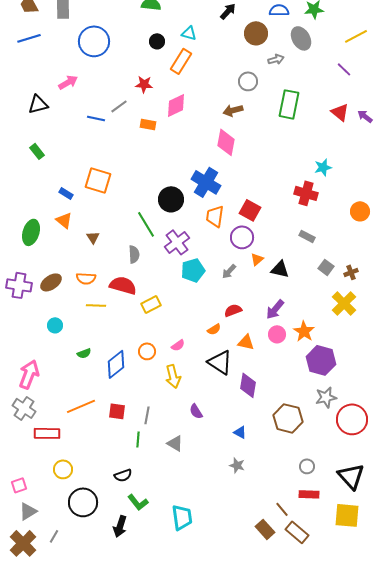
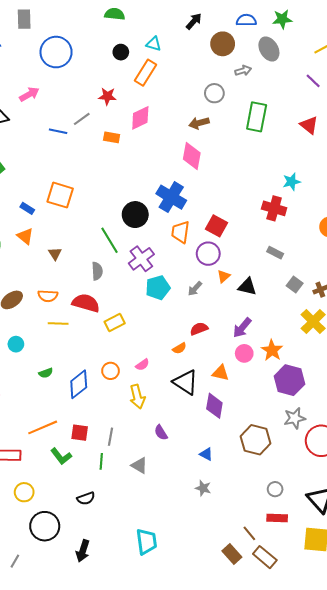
orange triangle: (246, 342) -> (221, 373), moved
green L-shape: (138, 502) -> (61, 456), moved

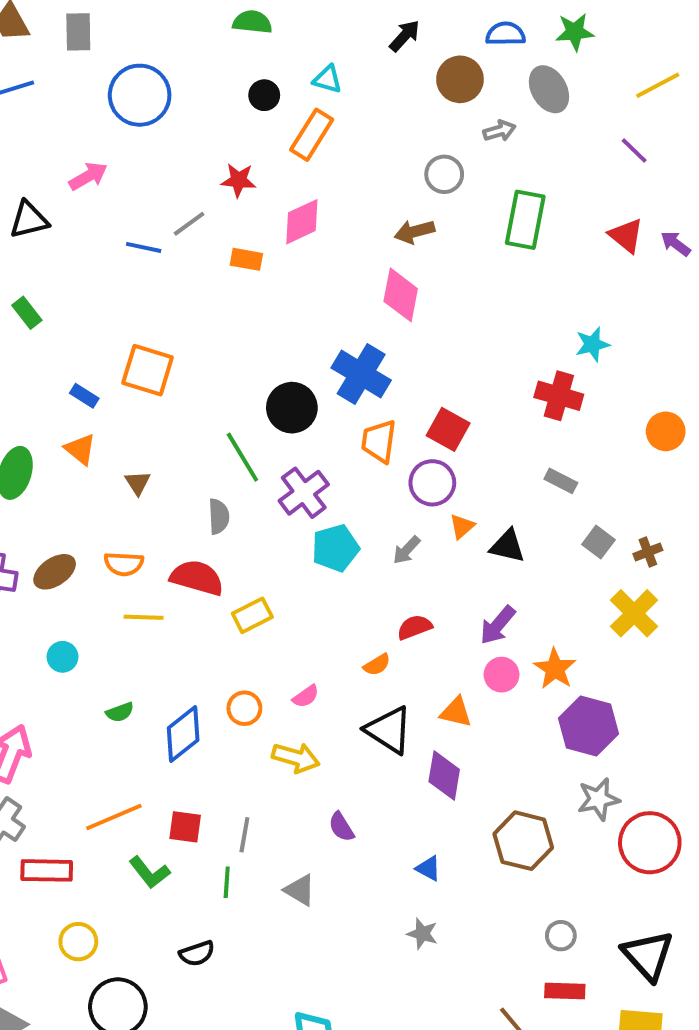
yellow arrow: (137, 397) -> (296, 758), turned -60

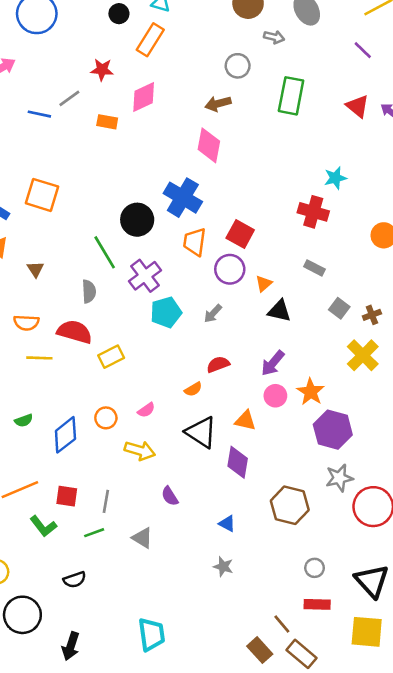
gray arrow: (500, 131) -> (274, 37), turned 30
orange triangle: (462, 526) -> (264, 284), moved
green line: (227, 882) -> (94, 533), turned 66

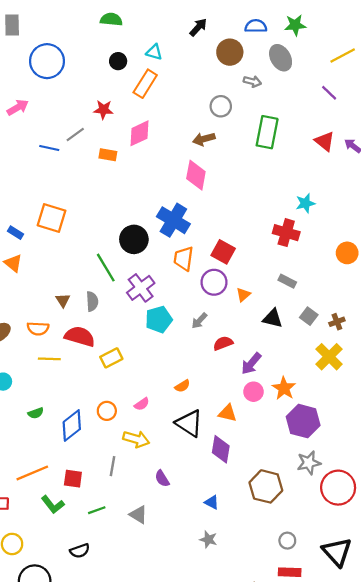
brown triangle: (35, 269) -> (63, 300), moved
black triangle: (279, 311) -> (273, 318), moved
red semicircle: (218, 364) -> (223, 343), moved
gray line: (106, 501) -> (112, 466), moved

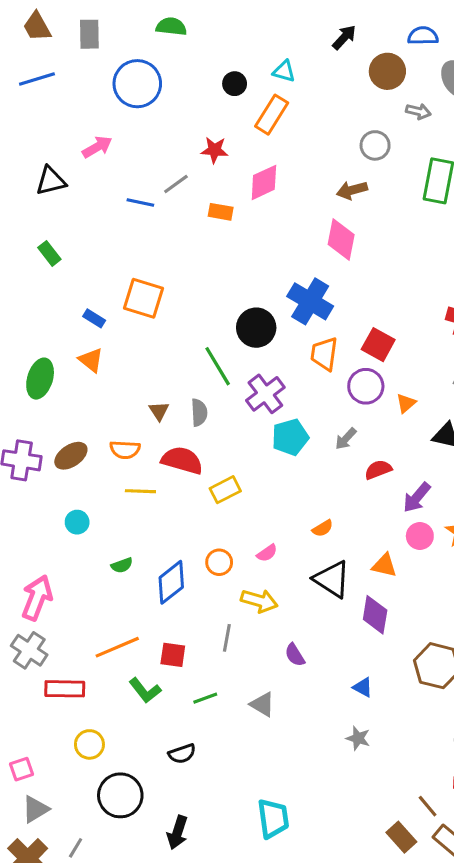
green semicircle: (111, 19) -> (171, 27), moved

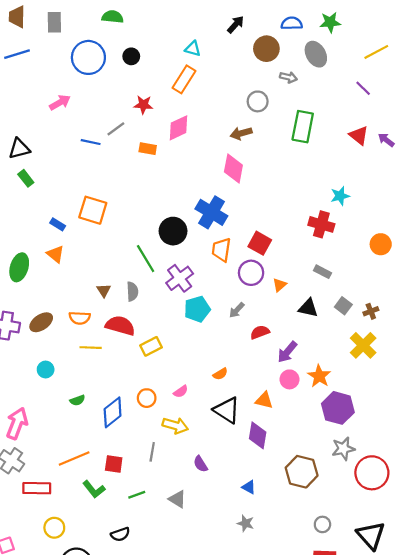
brown trapezoid: (37, 27) -> (17, 17), turned 30
black circle: (235, 84) -> (131, 56), moved
black triangle: (51, 181) -> (19, 149), moved

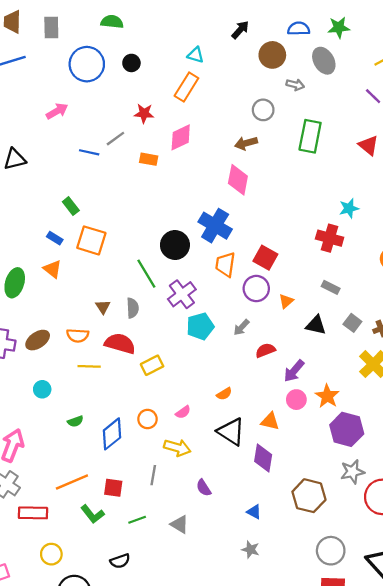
green rectangle: (26, 178) -> (71, 206), moved
orange square: (93, 210) -> (91, 240), moved
gray circle: (322, 524) -> (331, 551), size x1.6

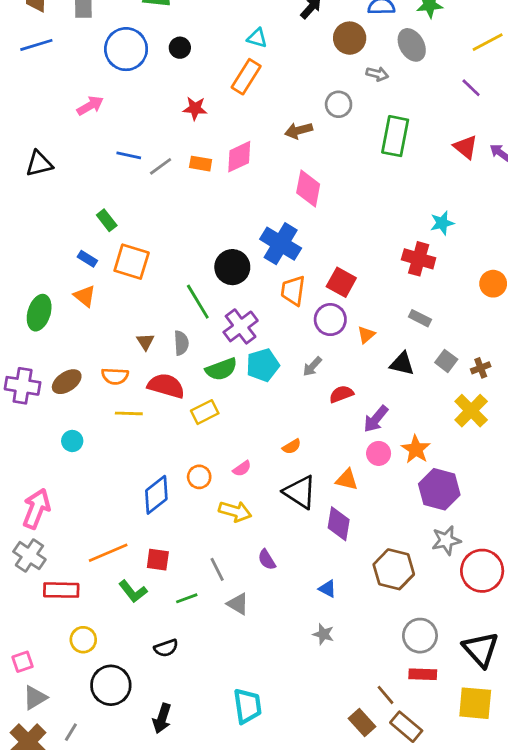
pink diamond: (181, 137) -> (239, 157), moved
gray line: (115, 139) -> (161, 166), moved
brown arrow: (246, 143) -> (299, 130), moved
green semicircle: (75, 421) -> (221, 369), moved, size x1.6
gray line: (153, 475) -> (217, 569), moved, turned -36

